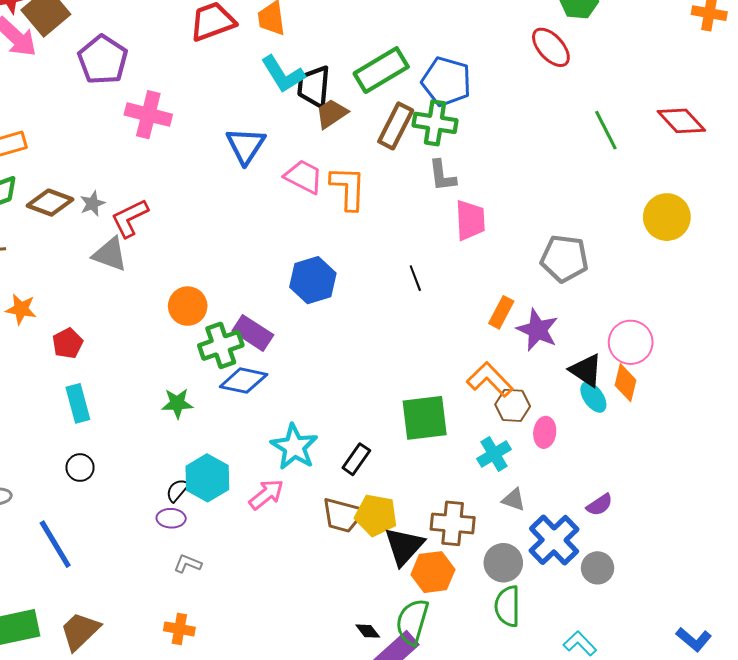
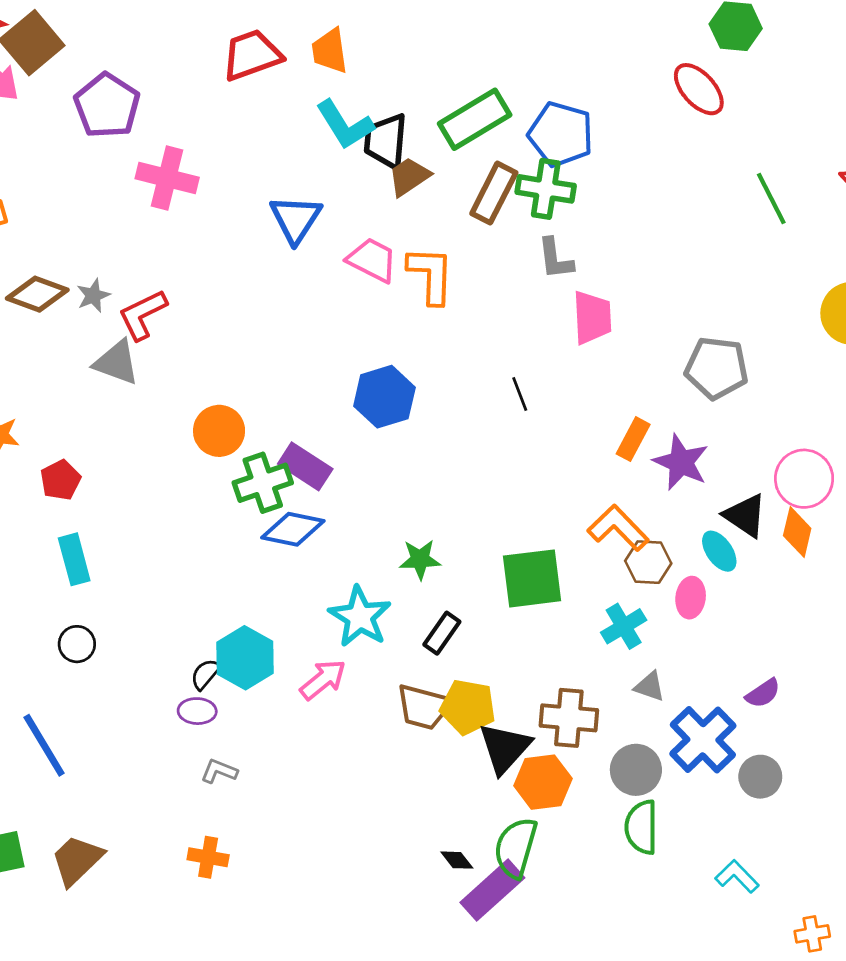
cyan ellipse: (593, 397) -> (719, 551), moved
green star: (177, 403) -> (420, 559), moved

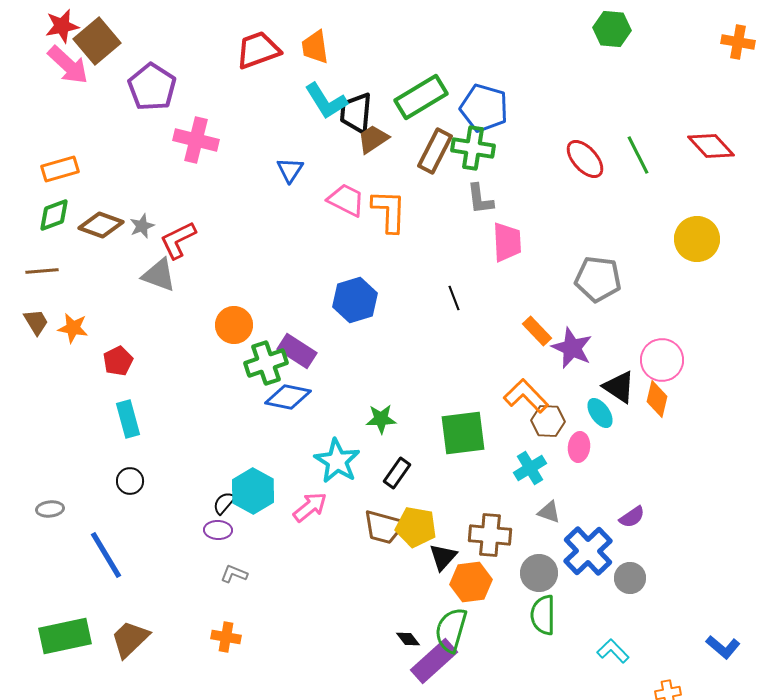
red ellipse: (699, 89) -> (585, 159), moved
blue triangle: (296, 219) -> (290, 170), size x0.7
orange rectangle: (633, 439) -> (537, 331), turned -72
black triangle: (505, 748) -> (443, 557), size x0.7

